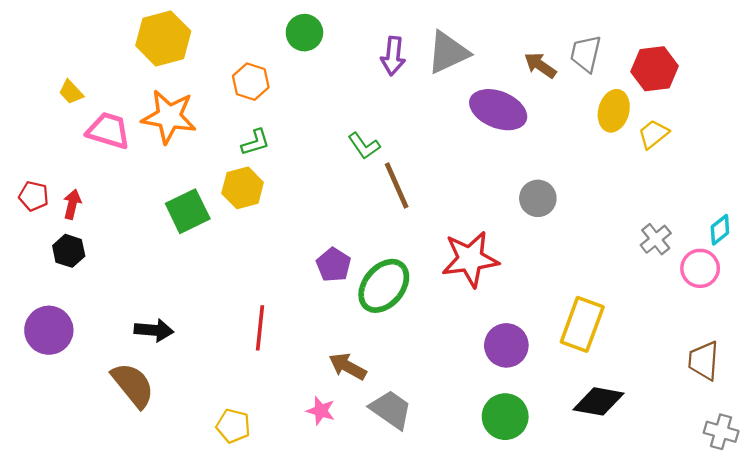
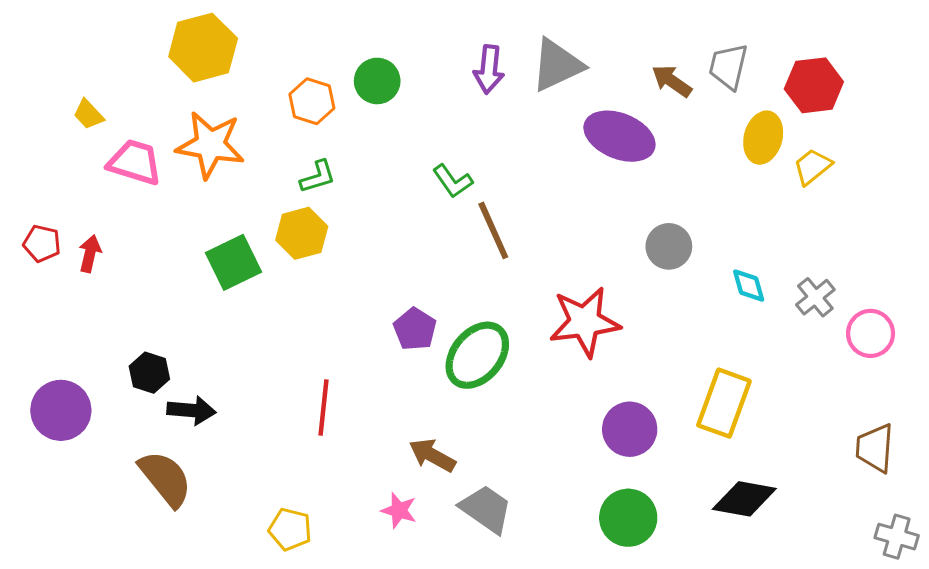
green circle: (304, 33) -> (377, 81), moved
cyan diamond: (720, 230) -> (749, 286), moved, turned -68
black hexagon: (69, 251) -> (149, 373), moved

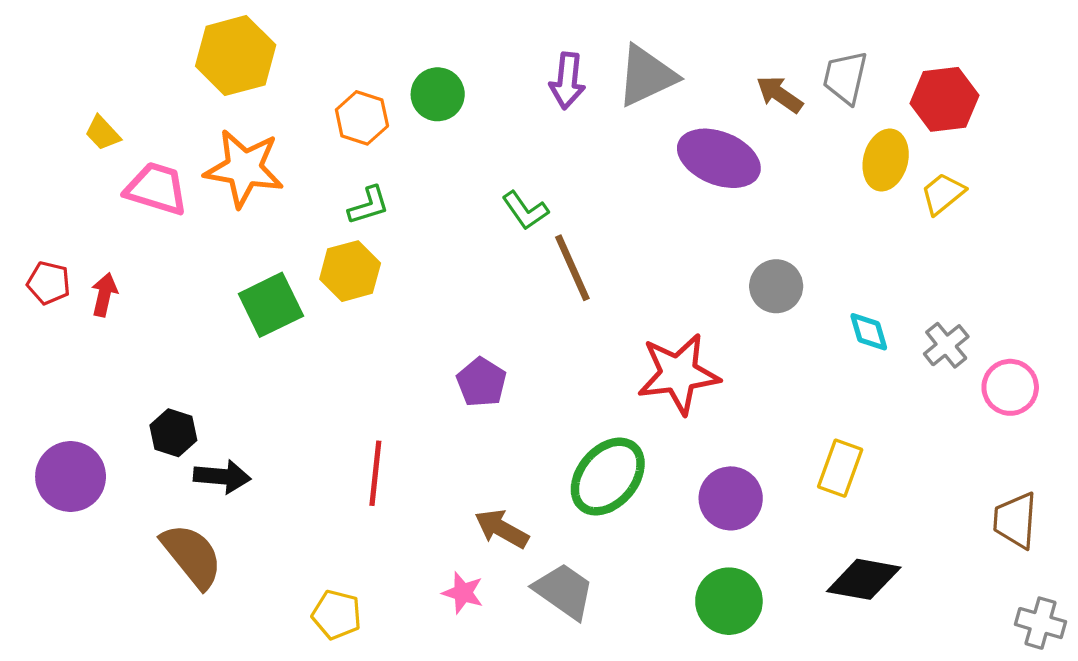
green ellipse: (477, 355) -> (608, 477), moved
yellow rectangle: (724, 403) -> (840, 468), size x0.7

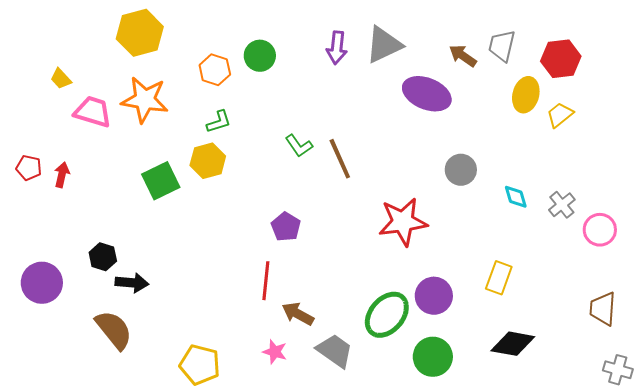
green L-shape: (525, 210) -> (299, 146), moved
red line: (375, 473) -> (266, 281), moved
green ellipse: (608, 477) -> (387, 315), moved
yellow pentagon: (337, 615) -> (200, 365), size x1.4

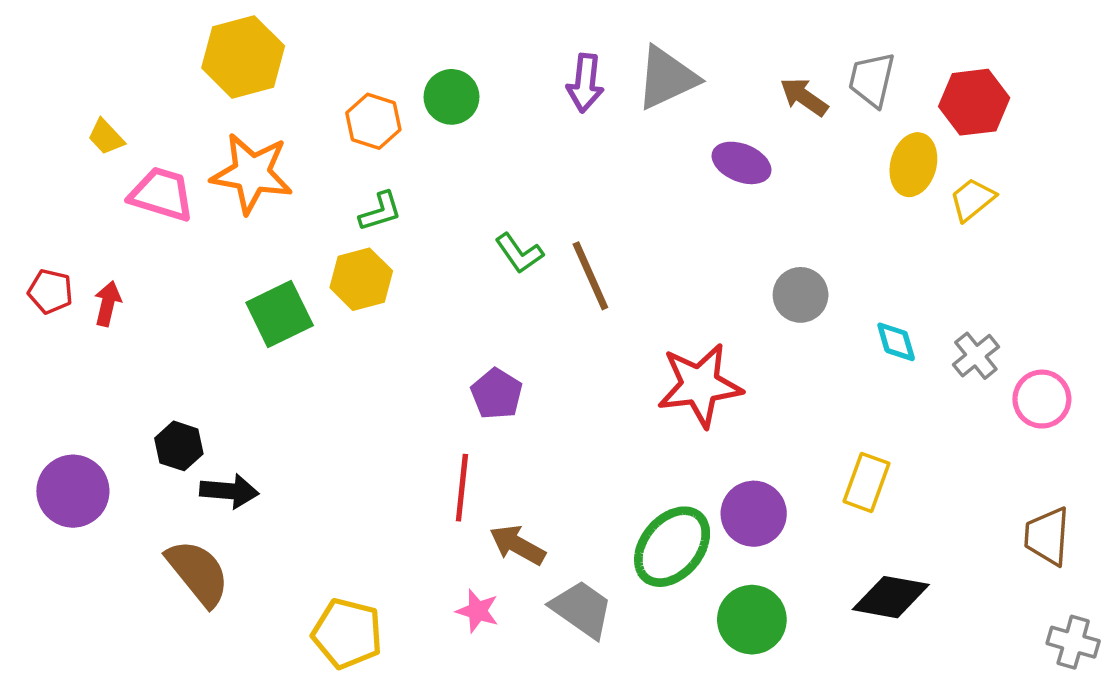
purple ellipse: (427, 94) -> (741, 163), size x0.7

